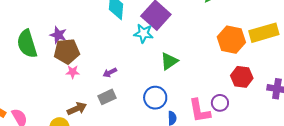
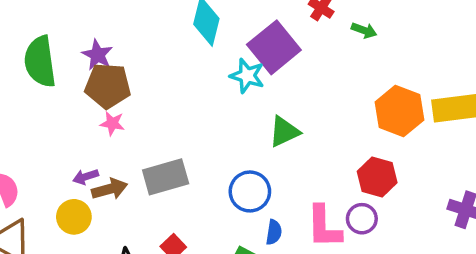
purple arrow: (110, 73) -> (86, 177), moved
red hexagon: (242, 77) -> (377, 177), moved
gray rectangle: (107, 97) -> (166, 177), size x1.4

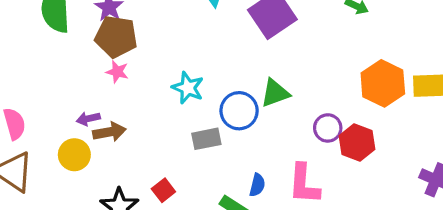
cyan star: (247, 76) -> (188, 88), moved
gray rectangle: (166, 177) -> (206, 139), moved, size x0.7
blue circle: (250, 191) -> (239, 111), moved
purple circle: (362, 219) -> (328, 128), moved

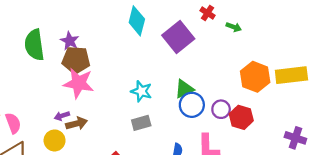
pink star: (117, 72) -> (79, 83), size x2.0
cyan star: (188, 88) -> (141, 91), moved
blue circle: (239, 111) -> (192, 105), moved

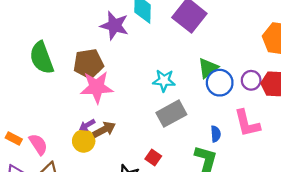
purple star: (70, 41) -> (114, 26), moved, size x1.4
gray rectangle: (141, 123) -> (171, 114), size x1.4
yellow circle: (55, 140) -> (84, 141), moved

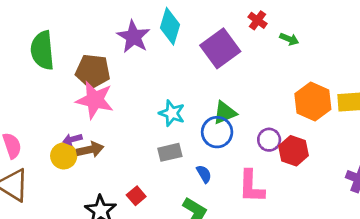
blue circle: (220, 83) -> (217, 132), moved
gray rectangle: (171, 114) -> (170, 152), size x0.7
blue semicircle: (216, 134) -> (204, 174), moved, turned -42

